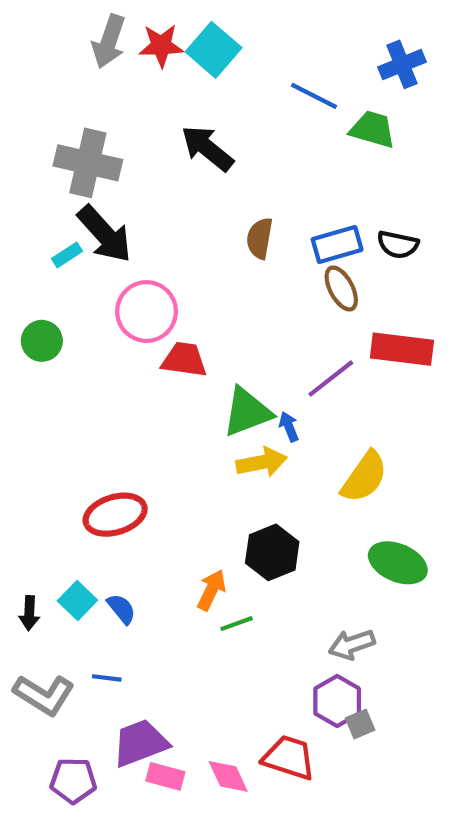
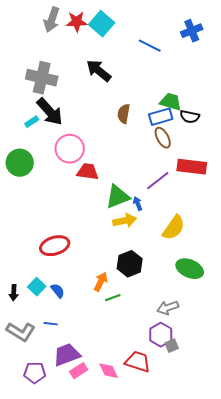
green trapezoid: (373, 129) -> (171, 102), moved
green circle: (42, 341) -> (20, 163), size x1.4
pink rectangle: (165, 776) -> (79, 371), turned -48

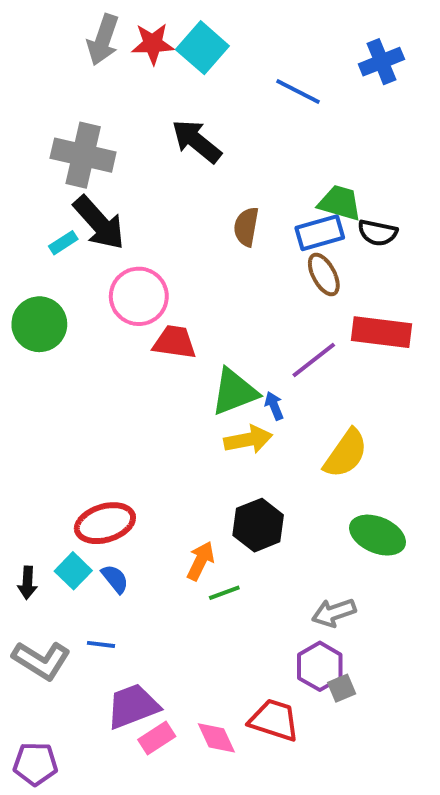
red ellipse: (55, 246) -> (105, 523), moved
purple pentagon: (35, 373) -> (35, 764), moved

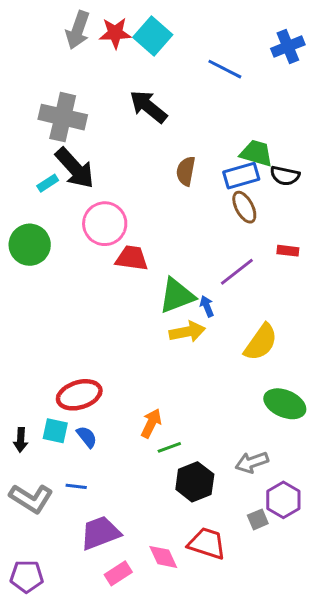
red rectangle: (381, 332) -> (288, 251), size x0.5
black hexagon: (258, 525) -> (195, 482), moved
cyan square: (73, 571) -> (55, 431), turned -32
purple hexagon: (320, 666) -> (283, 500), moved
pink rectangle: (157, 738) -> (118, 573), moved

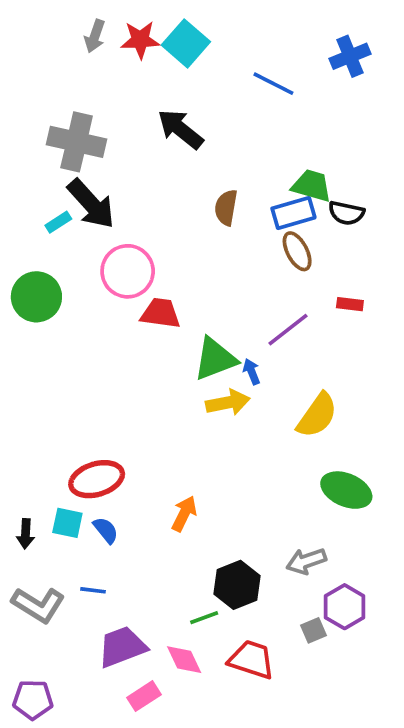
gray arrow: (78, 30) -> (95, 36), size x0.7
green line: (169, 447) -> (204, 618), moved
pink diamond: (163, 557) -> (184, 660), moved

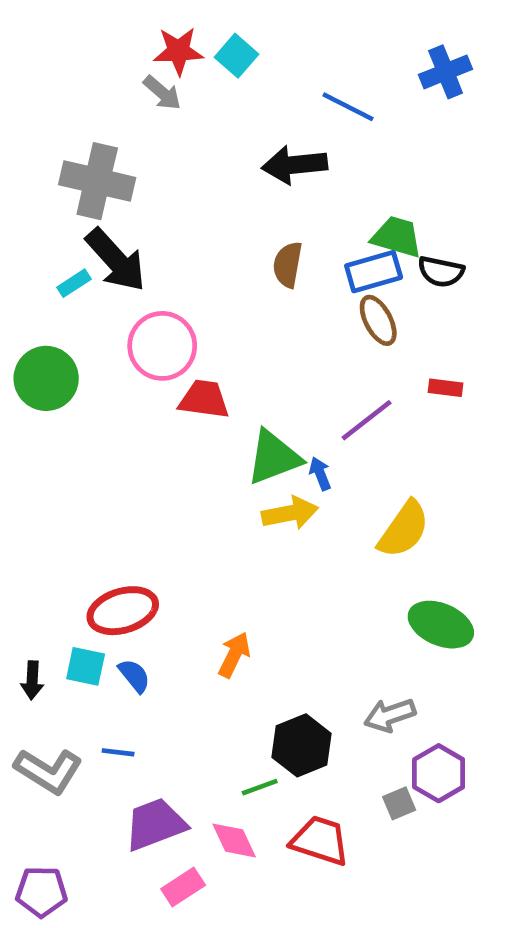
gray arrow: (95, 36) -> (162, 93), moved, turned -68
cyan square: (186, 43) -> (237, 56), size x0.7
black arrow: (180, 129) -> (295, 165), moved, turned -45

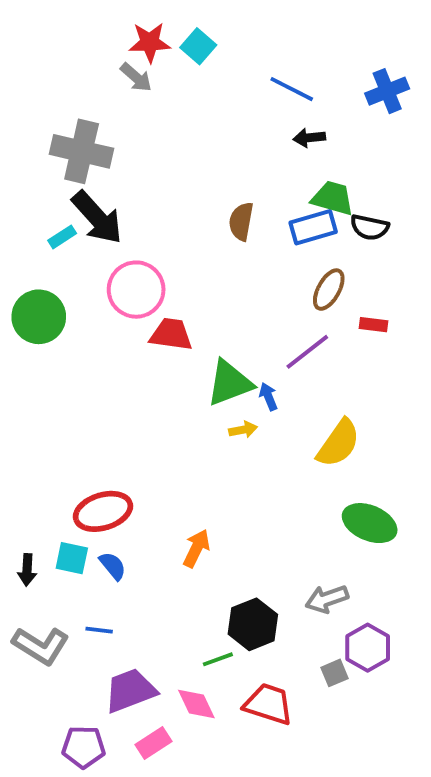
blue cross: (446, 72) -> (387, 91), moved
black arrow: (295, 165) -> (309, 138), moved, size x0.6
brown ellipse: (378, 320) -> (329, 290), moved, turned 57
yellow arrow: (290, 513) -> (243, 430), size x0.6
purple pentagon: (41, 892) -> (84, 747), moved

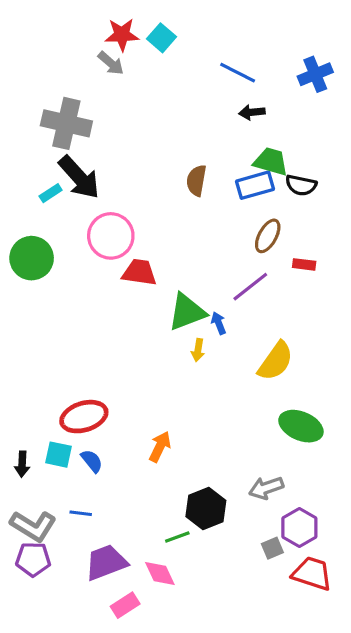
yellow arrow: (243, 430) -> (198, 350), turned 110
red trapezoid: (268, 704) -> (312, 573), moved
purple pentagon: (84, 747) -> (33, 559), moved

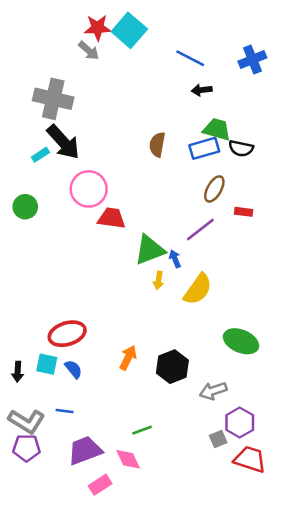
cyan square: (162, 38) -> (129, 30), size x1.5
green circle: (32, 258) -> (25, 207), size x0.7
yellow semicircle: (276, 361) -> (198, 289), moved
black hexagon: (206, 508) -> (172, 367), moved

